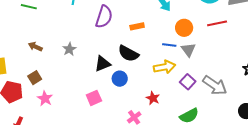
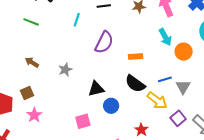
orange circle: (184, 28) -> (184, 52), moved
blue line: (169, 45) -> (165, 79), turned -32
black semicircle: (128, 53) -> (135, 84), moved
yellow arrow: (165, 67) -> (157, 101), turned 40

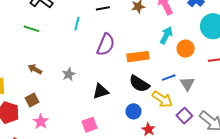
cyan arrow: (165, 37) -> (166, 35), turned -120
orange rectangle: (136, 56) -> (138, 57), size x1.5
blue circle: (111, 106) -> (133, 111), moved

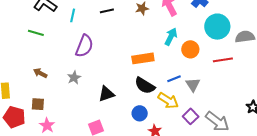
cyan line: (77, 24) -> (73, 15), moved
purple semicircle: (106, 45) -> (84, 46), moved
brown square: (32, 100) -> (38, 104), turned 32

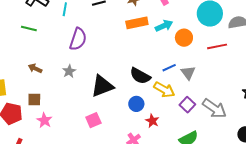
cyan arrow: (171, 37) -> (164, 26), turned 42
orange rectangle: (143, 58) -> (137, 23), moved
black triangle: (106, 94) -> (102, 86), size x1.4

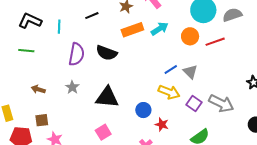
orange circle: (184, 38) -> (190, 36), moved
black semicircle: (140, 76) -> (107, 53), moved
black triangle: (102, 86) -> (107, 97), turned 35

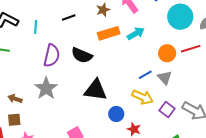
orange circle: (190, 36) -> (167, 53), moved
gray star: (72, 87) -> (46, 88), size x1.6
brown arrow: (38, 89) -> (15, 99), moved
black triangle: (107, 97) -> (96, 90), moved

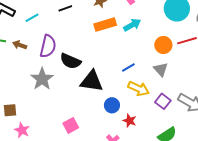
cyan line: (36, 27) -> (32, 18), turned 56
black semicircle: (82, 55) -> (70, 61), moved
blue line: (145, 75) -> (128, 68), moved
brown arrow: (15, 99) -> (20, 45), moved

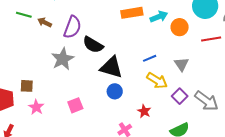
orange circle: (163, 45) -> (180, 27), moved
blue circle: (112, 105) -> (115, 91), moved
pink square: (71, 125) -> (75, 105), moved

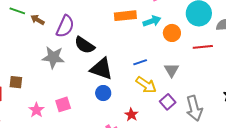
gray star: (63, 59) -> (53, 57), turned 30
gray arrow: (206, 101) -> (194, 108), turned 35
pink star: (36, 107) -> (36, 110), moved

